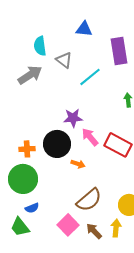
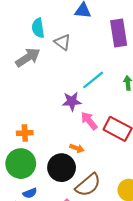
cyan line: (90, 77) -> (93, 80), moved
black circle: (57, 144) -> (62, 168), moved

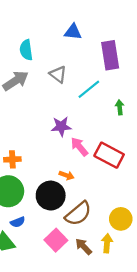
gray triangle: (63, 42) -> (58, 74), moved
cyan line: (93, 80) -> (89, 89), moved

